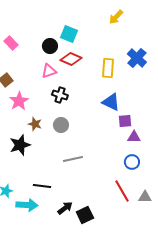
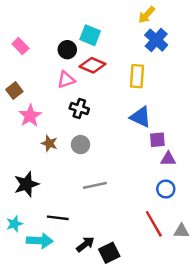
blue cross: (137, 58) -> (156, 40), moved
black star: (20, 145) -> (26, 184), moved

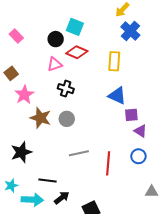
brown star: (49, 143) -> (40, 118), size x1.5
purple triangle: (168, 159) -> (140, 131), turned 32
red line: (154, 224) -> (108, 163), moved, turned 35
black arrow: (85, 244) -> (62, 198), moved

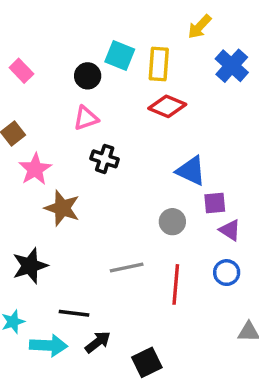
blue cross: (130, 31) -> (232, 66), moved
red diamond: (77, 52) -> (167, 106), moved
yellow rectangle: (114, 61) -> (159, 64), moved
gray circle: (67, 119) -> (172, 222), moved

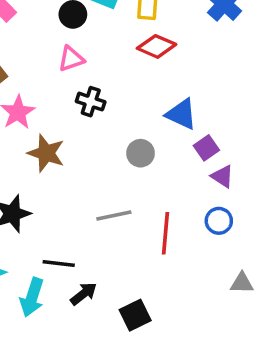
purple square: (215, 203) -> (206, 148), turned -30
gray circle: (172, 222) -> (141, 153), moved
cyan arrow: (49, 345) -> (32, 297), turned 105

